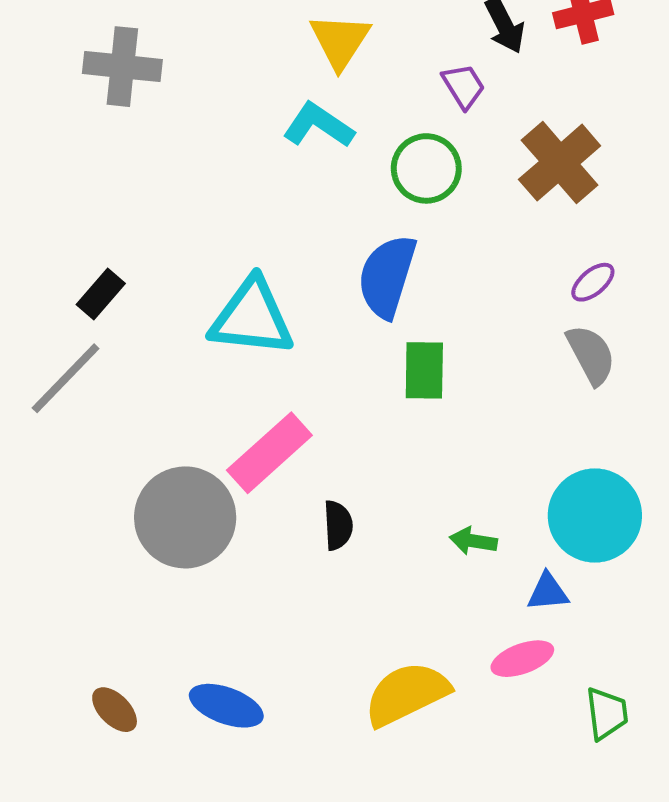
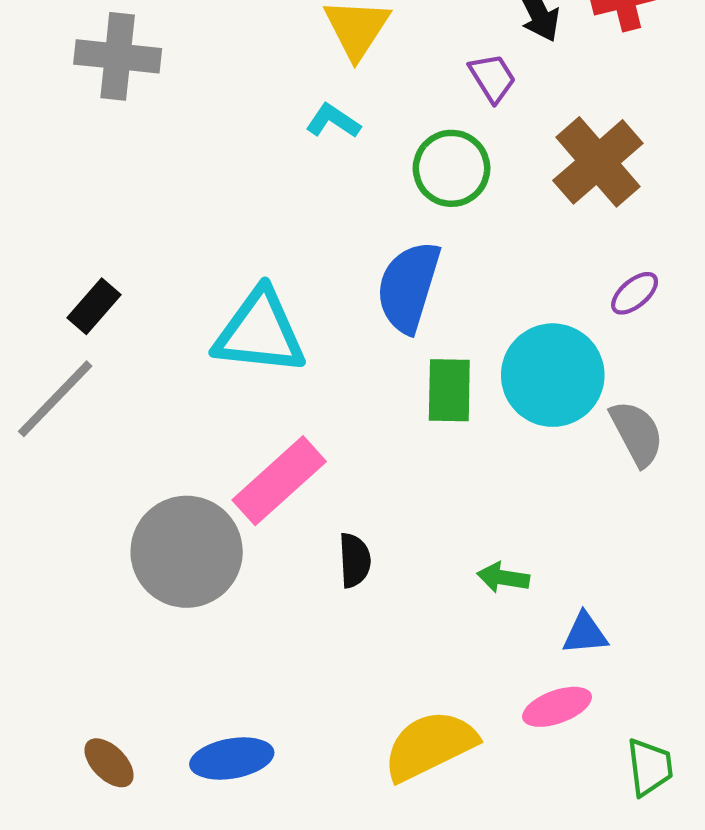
cyan L-shape: (318, 125) -> (333, 121), size x0.7
gray semicircle: (591, 355) -> (637, 433), moved
cyan circle: (595, 515) -> (553, 375), moved
blue ellipse: (226, 706) -> (232, 758), turned -30

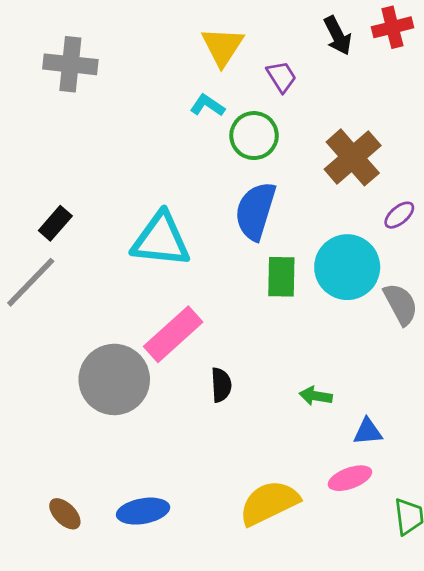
purple trapezoid: (492, 78) -> (281, 77), moved
brown cross: (598, 162) -> (353, 157), moved
green circle: (451, 168) -> (254, 136), moved

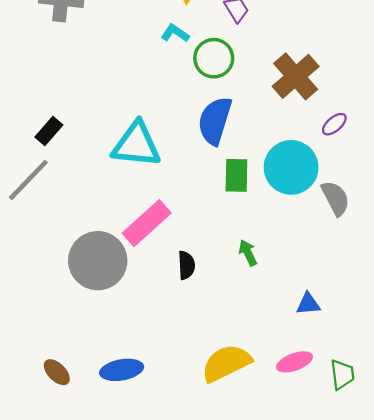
green arrow: (316, 396) -> (248, 253), moved, turned 55
pink ellipse: (350, 478) -> (295, 362), moved

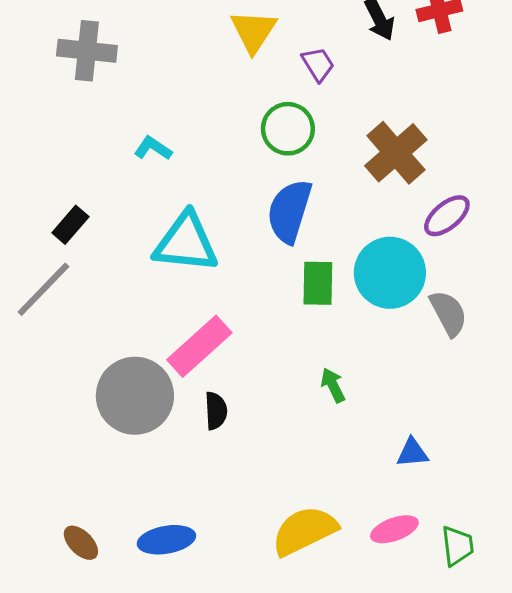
cyan L-shape: (175, 33) -> (153, 148), moved
purple ellipse: (334, 124) -> (447, 216), size x1.4
black semicircle: (186, 265) -> (216, 411), moved

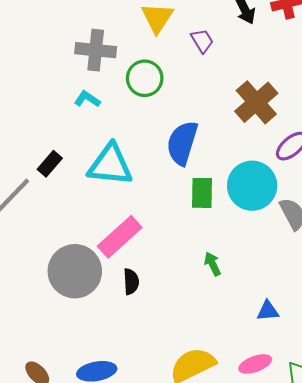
gray cross: (87, 51) -> (96, 50), moved
green circle: (288, 129) -> (145, 78), moved
black rectangle: (70, 225) -> (50, 164), moved

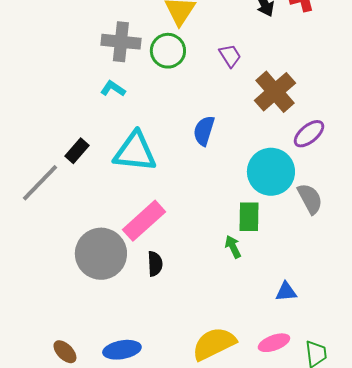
purple trapezoid: (202, 41) -> (230, 56), moved
green circle: (145, 78) -> (168, 51), moved
blue semicircle: (182, 143) -> (204, 131), size x0.7
green rectangle: (202, 193) -> (249, 217), moved

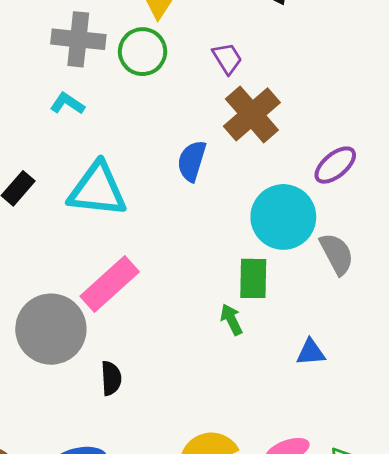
brown cross: (275, 92) -> (252, 114), moved
black semicircle: (155, 264) -> (111, 378), moved
blue triangle: (286, 292) -> (311, 352), moved

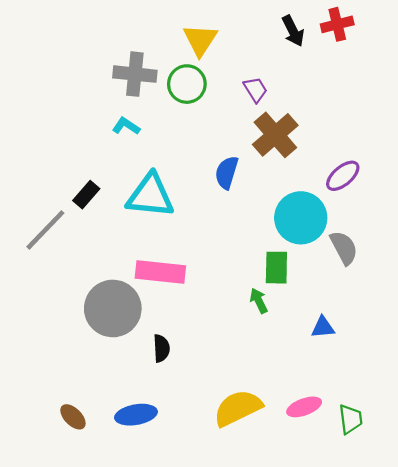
pink rectangle: (110, 284) -> (160, 272), turned 48

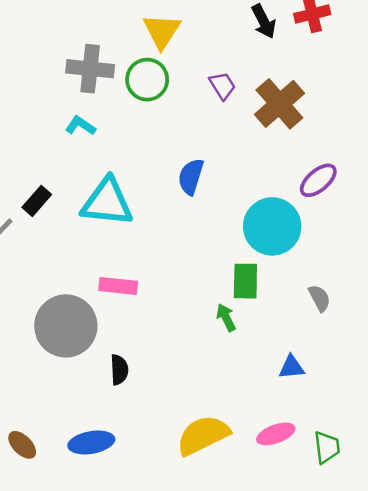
brown cross: (275, 135) -> (279, 104), moved
gray semicircle: (344, 248) -> (319, 298), moved, size x0.7
pink rectangle: (160, 272) -> (118, 286), size x0.7
blue triangle: (323, 327) -> (292, 367), moved

